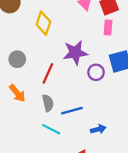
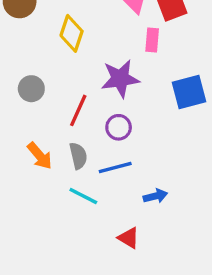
pink rectangle: (108, 27) -> (152, 40), moved
purple circle: (96, 72) -> (119, 127), moved
orange arrow: (17, 93) -> (40, 156), moved

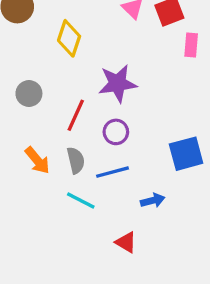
pink rectangle: (152, 40) -> (191, 45), moved
blue square: (189, 92) -> (186, 154), moved

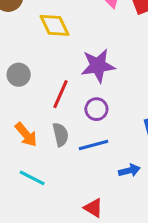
yellow diamond: (69, 38) -> (55, 25), turned -44
cyan line: (81, 200) -> (32, 178), moved
red triangle: (126, 242) -> (93, 208), moved

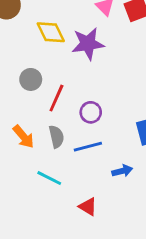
purple star: (98, 66) -> (88, 44), moved
gray circle: (19, 75) -> (31, 79), moved
cyan line: (32, 178) -> (49, 178), moved

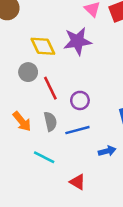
yellow diamond: (51, 32) -> (43, 46), moved
red line: (56, 98) -> (50, 88), turned -50

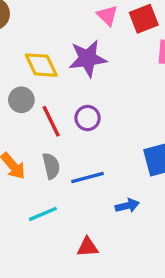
purple circle: (80, 100) -> (88, 118), moved
cyan line: (44, 157) -> (43, 214), turned -50
red triangle: (77, 182) -> (88, 247), turned -35

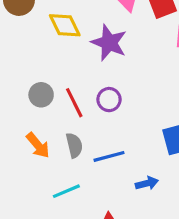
purple star: (88, 58) -> (109, 43), turned 30
yellow diamond: (41, 65) -> (65, 25), moved
gray circle: (21, 100) -> (41, 95), moved

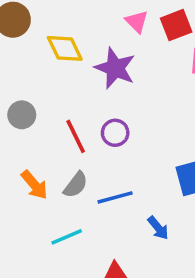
gray circle: (41, 95) -> (22, 115), moved
gray semicircle: (74, 145) -> (76, 185), turned 50
blue arrow: (147, 183) -> (158, 228), turned 65

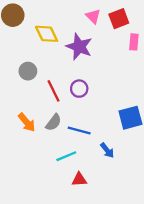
gray circle: (22, 115) -> (28, 71), moved
blue line: (115, 197) -> (79, 131), turned 30
cyan line: (67, 237) -> (66, 156), moved

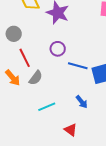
red line: (54, 91) -> (25, 58), moved
blue line: (79, 131) -> (78, 66), moved
red triangle: (79, 180) -> (71, 130), moved, turned 40

